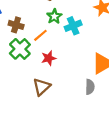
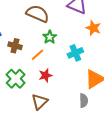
cyan cross: (73, 26) -> (75, 53), moved
green cross: (20, 49) -> (16, 79), moved

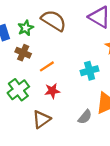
green star: (50, 37) -> (26, 28), moved
gray semicircle: (84, 101) -> (85, 117), moved, turned 32

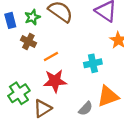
green cross: (18, 90) -> (19, 93), moved
red star: (52, 91) -> (55, 81), size x1.5

